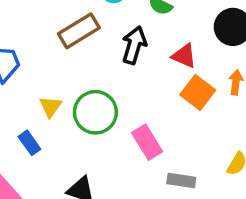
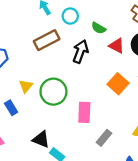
red triangle: (184, 56) -> (117, 46), moved
pink rectangle: (147, 142) -> (84, 112), turned 30
gray rectangle: (181, 180) -> (104, 138), turned -63

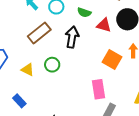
yellow triangle: (26, 86) -> (28, 70), moved, turned -32
green circle: (53, 92) -> (52, 65), moved, size x0.6
pink rectangle: (84, 112) -> (99, 89), moved

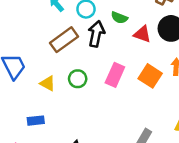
black arrow: (72, 37) -> (96, 34), moved
pink rectangle: (99, 89) -> (115, 75), moved, turned 30
blue rectangle: (19, 101) -> (36, 121), turned -56

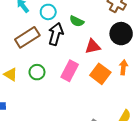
red triangle: (142, 34) -> (93, 46), moved, turned -35

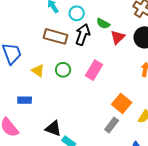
brown rectangle: (27, 37) -> (56, 36), turned 45
red triangle: (93, 46) -> (118, 37), moved, turned -35
orange square: (100, 74) -> (122, 103), moved

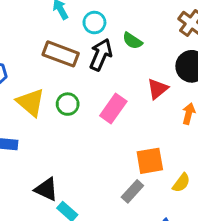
red triangle: (118, 37) -> (158, 89), moved
yellow triangle: (38, 71) -> (31, 102), size x1.5
orange square: (122, 103) -> (150, 161), turned 36

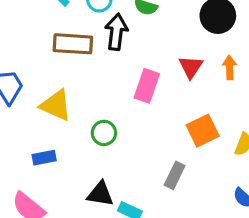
red triangle: (158, 89) -> (191, 67), moved
green circle: (68, 104) -> (104, 133), moved
gray rectangle: (132, 191) -> (175, 175), moved

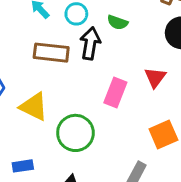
green circle: (104, 133) -> (75, 133), size x1.6
blue rectangle: (44, 158) -> (23, 166), moved

